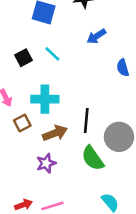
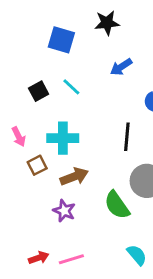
black line: (86, 121) -> (127, 137), moved
purple star: (46, 163) -> (64, 211), turned -30

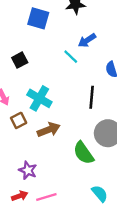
cyan line: (71, 87) -> (71, 57), moved
cyan cross: (63, 138) -> (39, 98), turned 30
purple star: (64, 211) -> (28, 170), moved

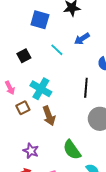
cyan line: (71, 57) -> (57, 50), moved
brown arrow: (49, 130) -> (49, 116), turned 90
green semicircle: (84, 153) -> (72, 150), moved

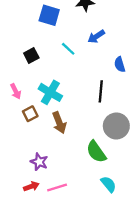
green semicircle: (72, 150) -> (96, 152), moved

